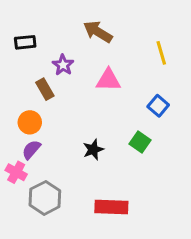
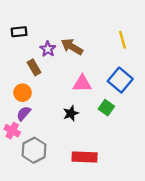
brown arrow: (98, 32) -> (72, 47), moved
pink triangle: (108, 80) -> (82, 83), moved
blue square: (158, 106) -> (120, 80), size x1.5

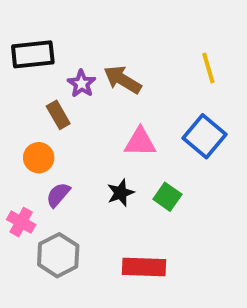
black rectangle: (19, 32) -> (33, 54), size x1.5
green square: (106, 108) -> (167, 197), moved
purple semicircle: (24, 113) -> (58, 195), moved

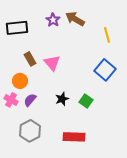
brown arrow: (123, 80) -> (75, 19), moved
purple star: (82, 84) -> (53, 20), moved
pink triangle: (140, 142) -> (52, 63), moved, turned 48
pink cross: (21, 222) -> (11, 100), moved

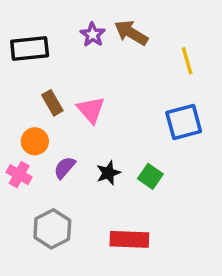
blue square: (105, 70) -> (184, 122), turned 35
purple semicircle: (30, 100) -> (65, 168), moved

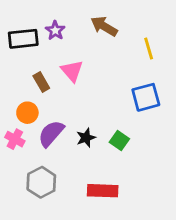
purple star: (93, 35) -> (55, 30), moved
pink triangle: (91, 110) -> (72, 71), moved
purple semicircle: (65, 168) -> (51, 134), size x1.5

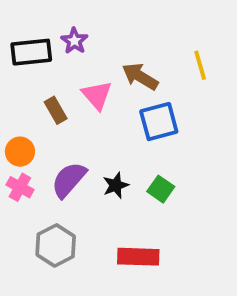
brown arrow: (104, 26) -> (140, 76), moved
blue square: (146, 97) -> (159, 122), moved
orange circle: (27, 113) -> (20, 152), moved

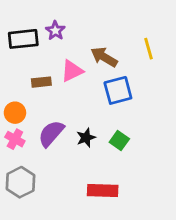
pink triangle: (97, 95) -> (72, 71), turned 45
brown rectangle: (56, 110) -> (41, 82), turned -66
gray hexagon: (56, 245) -> (21, 182), moved

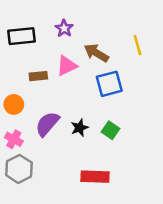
purple star: (55, 31) -> (64, 28), moved
pink cross: (15, 139) -> (14, 139), moved

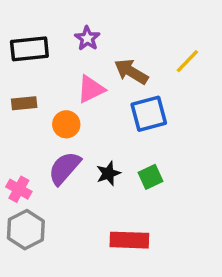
yellow line: (138, 45) -> (187, 61), turned 60
brown rectangle: (38, 76) -> (24, 103), moved
orange circle: (14, 104) -> (66, 124), moved
green square: (111, 130) -> (150, 177), turned 30

